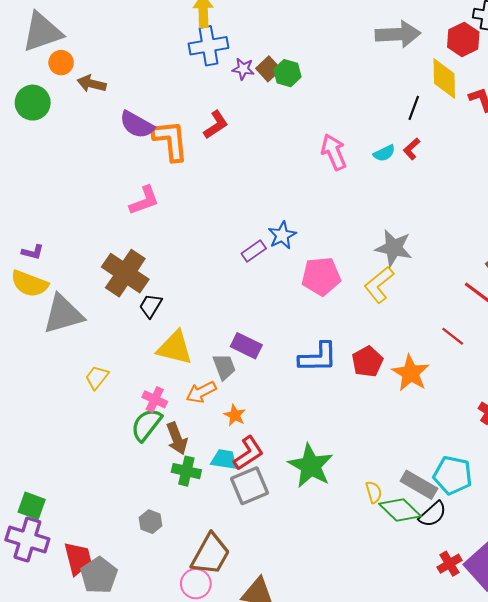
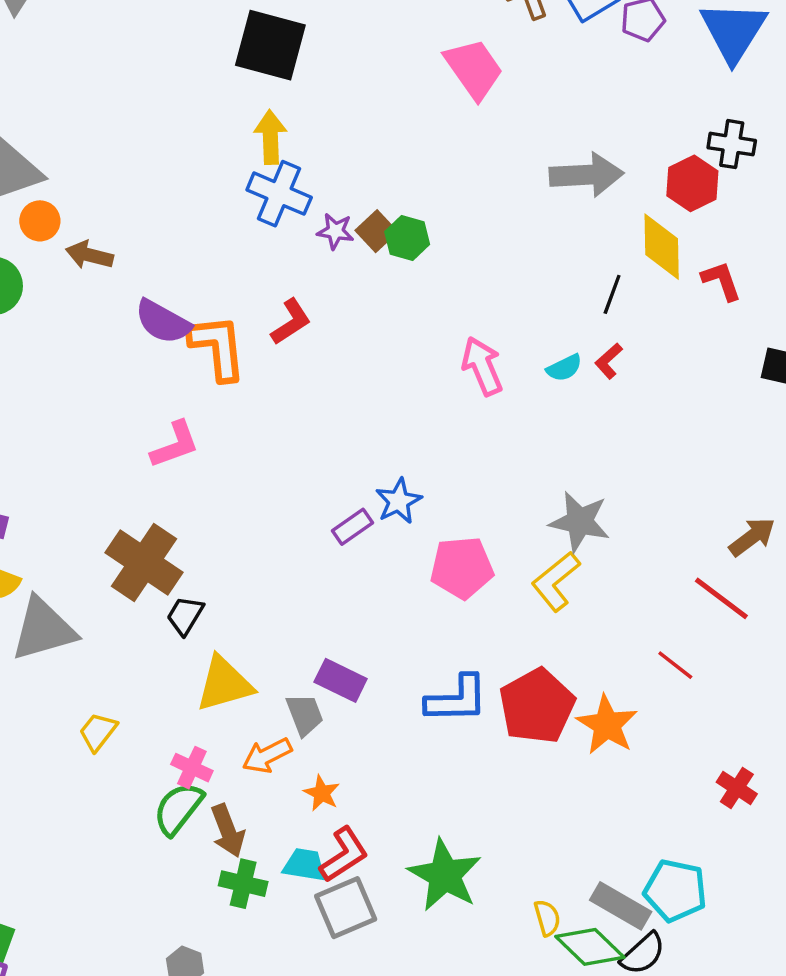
blue cross: (208, 46) -> (279, 194), turned 33
yellow triangle: (175, 348) -> (224, 684), turned -30
red pentagon: (367, 362) -> (537, 706), size x1.5

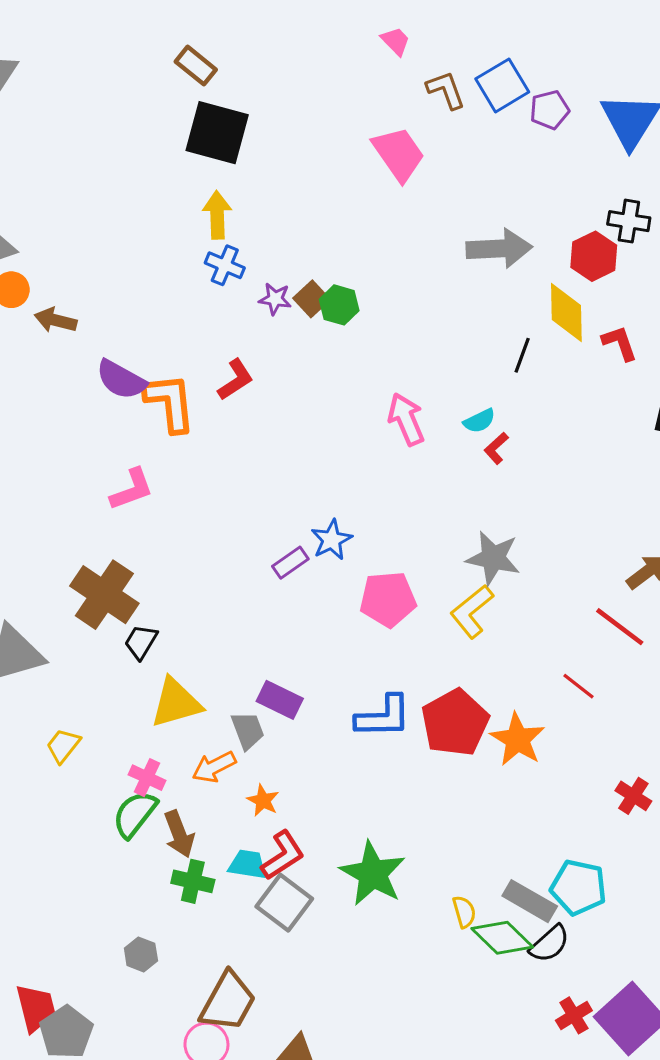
blue cross: (279, 194) -> (225, 265), size x0.7
red L-shape: (609, 361) -> (496, 448), moved
gray square: (346, 908) -> (284, 903), turned -30

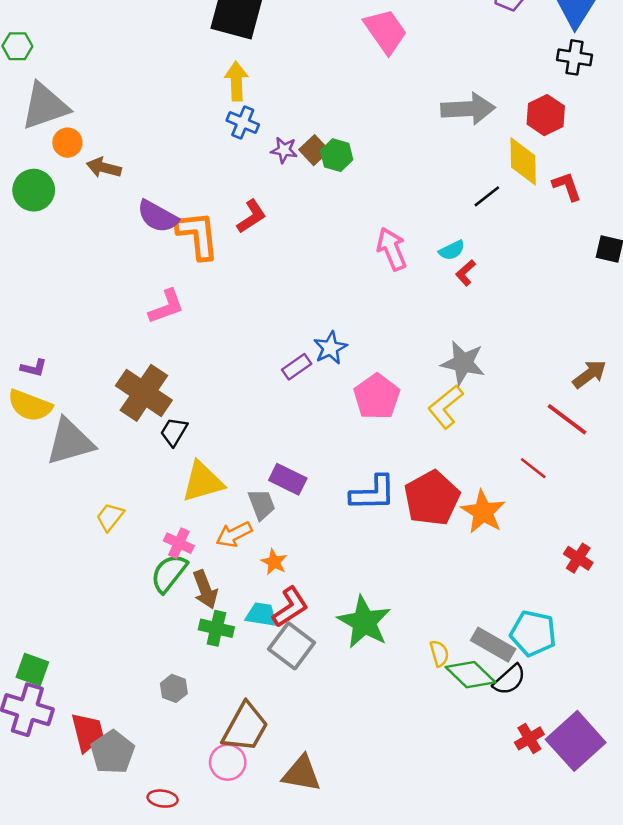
black cross: (629, 221) -> (574, 57), moved
black line: (522, 355) -> (487, 196), turned 32
pink pentagon: (388, 599) -> (377, 397), turned -30

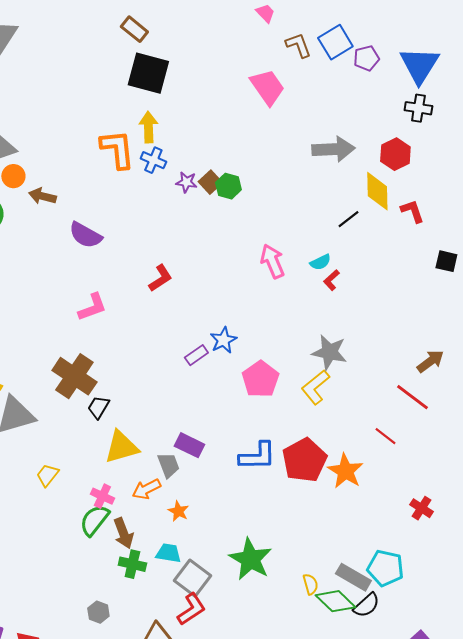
red L-shape: (251, 216) -> (160, 278), moved
orange L-shape: (198, 235) -> (117, 149), moved
red L-shape: (290, 607) -> (191, 609), moved

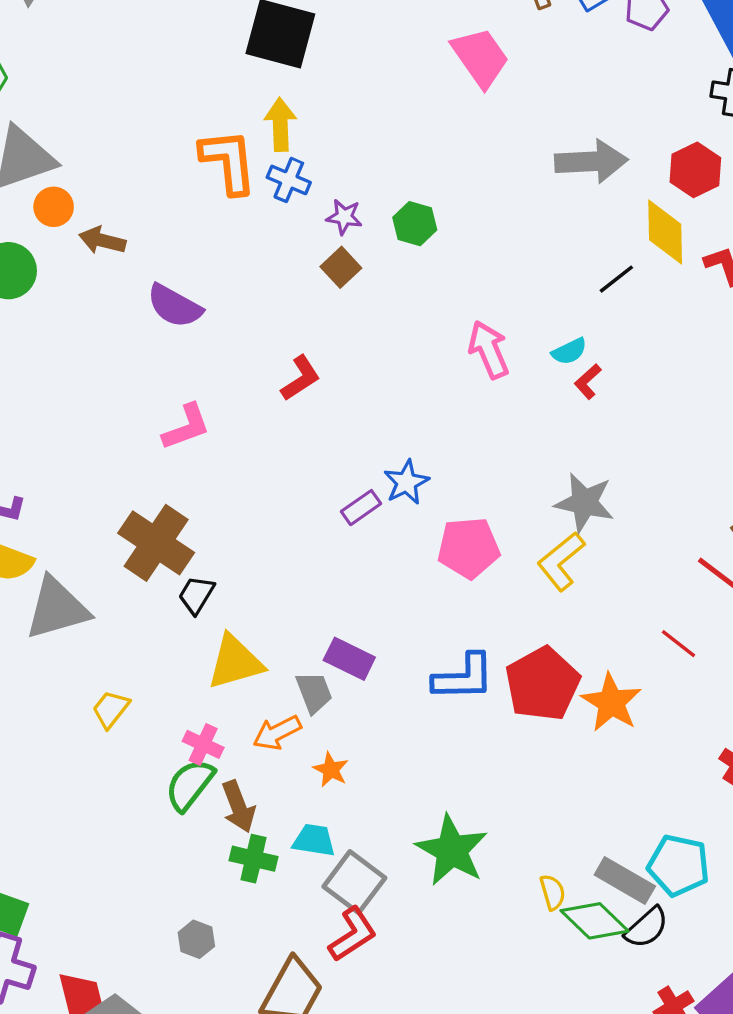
brown square: (210, 182) -> (341, 267), moved
pink pentagon: (260, 379) -> (469, 548), turned 30

